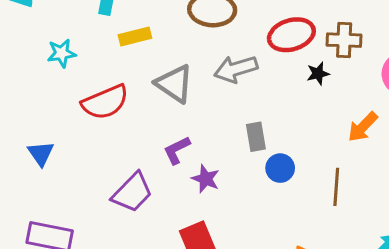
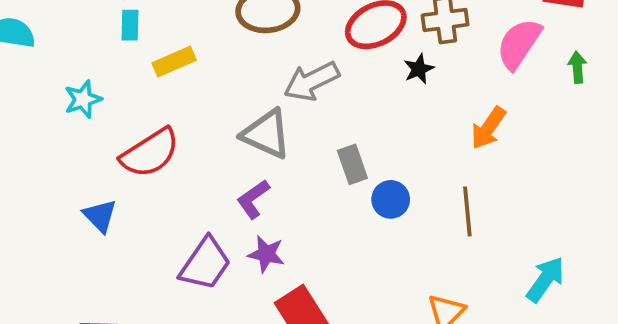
gray triangle: (174, 84) -> (266, 134), moved
blue triangle: (41, 153) -> (100, 216), moved
purple star: (206, 179) -> (266, 254), moved

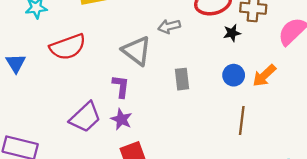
gray arrow: (312, 81) -> (169, 26), size x0.7
purple L-shape: (253, 199) -> (121, 86), turned 120
blue circle: (391, 199) -> (234, 75), moved
blue triangle: (100, 216) -> (16, 63), moved

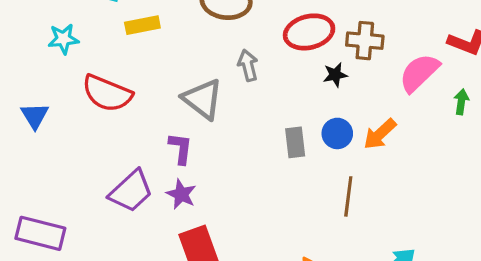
gray arrow: (169, 26) -> (248, 65), turned 90
red semicircle: (68, 47) -> (107, 93), turned 42
gray rectangle: (182, 79) -> (295, 142), moved

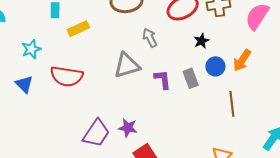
black star: (335, 75) -> (201, 41), moved
gray triangle: (203, 99) -> (127, 65), turned -40
blue triangle: (35, 116) -> (24, 84), moved
purple L-shape: (181, 148) -> (163, 80), moved

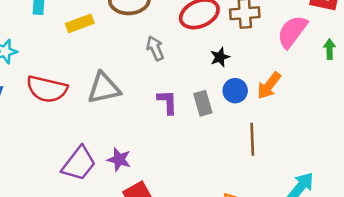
yellow rectangle: (78, 29) -> (80, 23), moved
gray triangle: (127, 65) -> (104, 88), moved

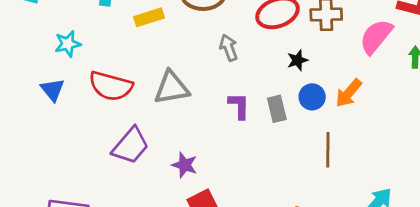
purple trapezoid: (79, 164) -> (131, 146), moved

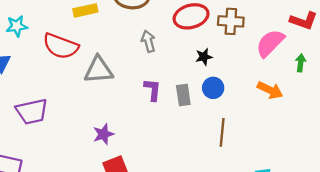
red semicircle: (111, 86) -> (61, 46), moved
orange arrow: (349, 93) -> (270, 90), moved, turned -110
purple trapezoid: (131, 146) -> (32, 111), moved, turned 32
purple star: (185, 165) -> (103, 134), turned 30

